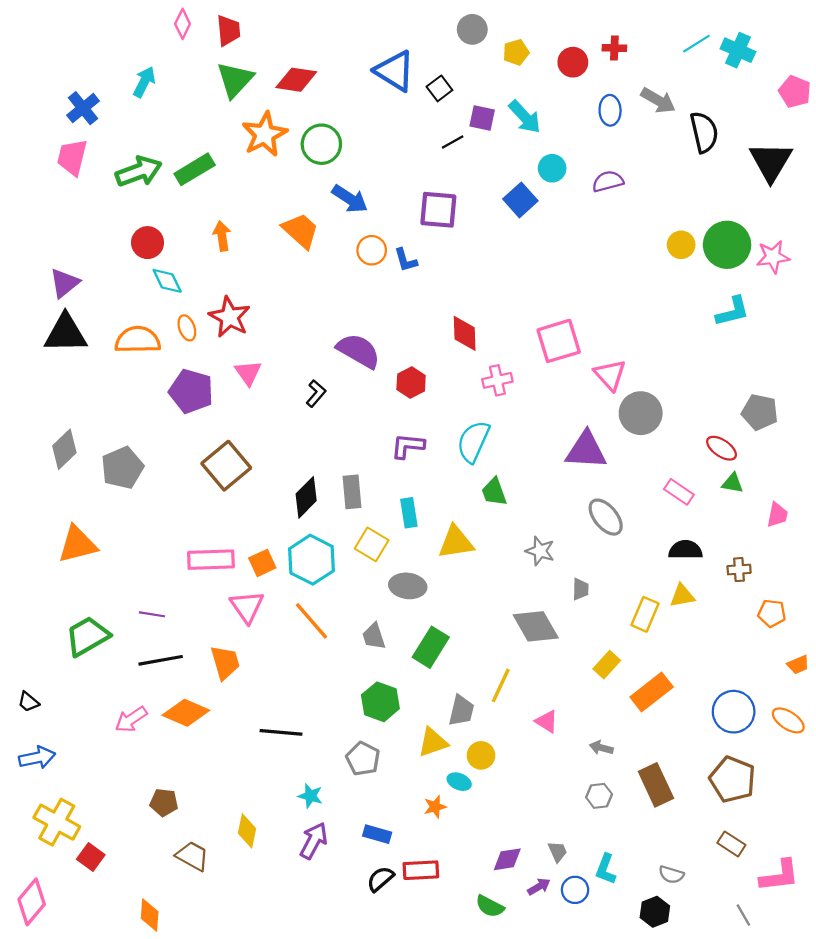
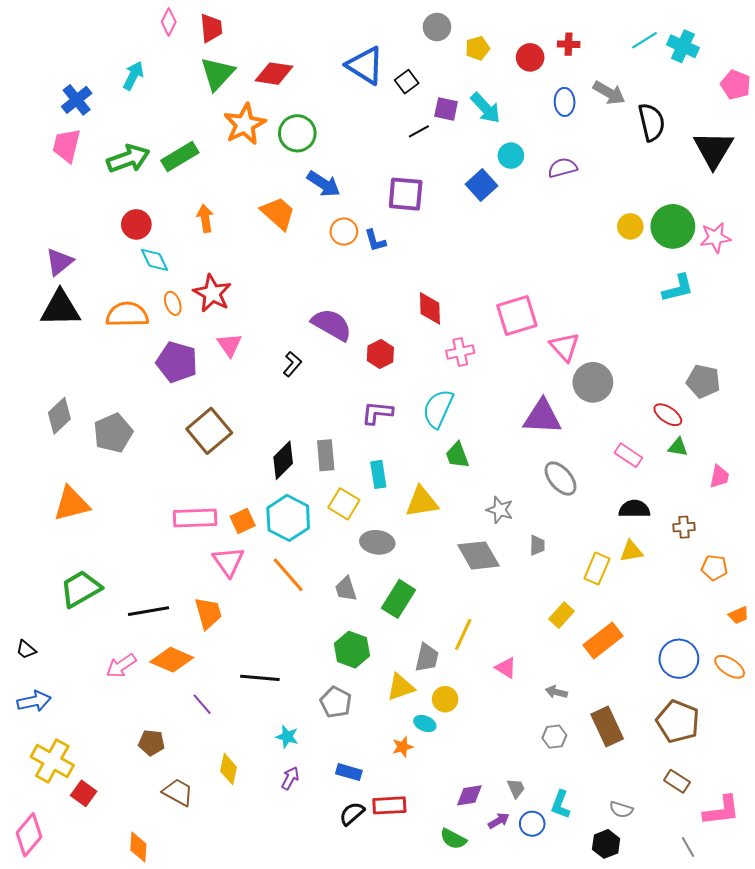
purple line: (152, 614) -> (202, 704), moved, turned 40
gray diamond: (536, 626) -> (478, 555), moved
purple arrow: (314, 841) -> (290, 778), size x0.7

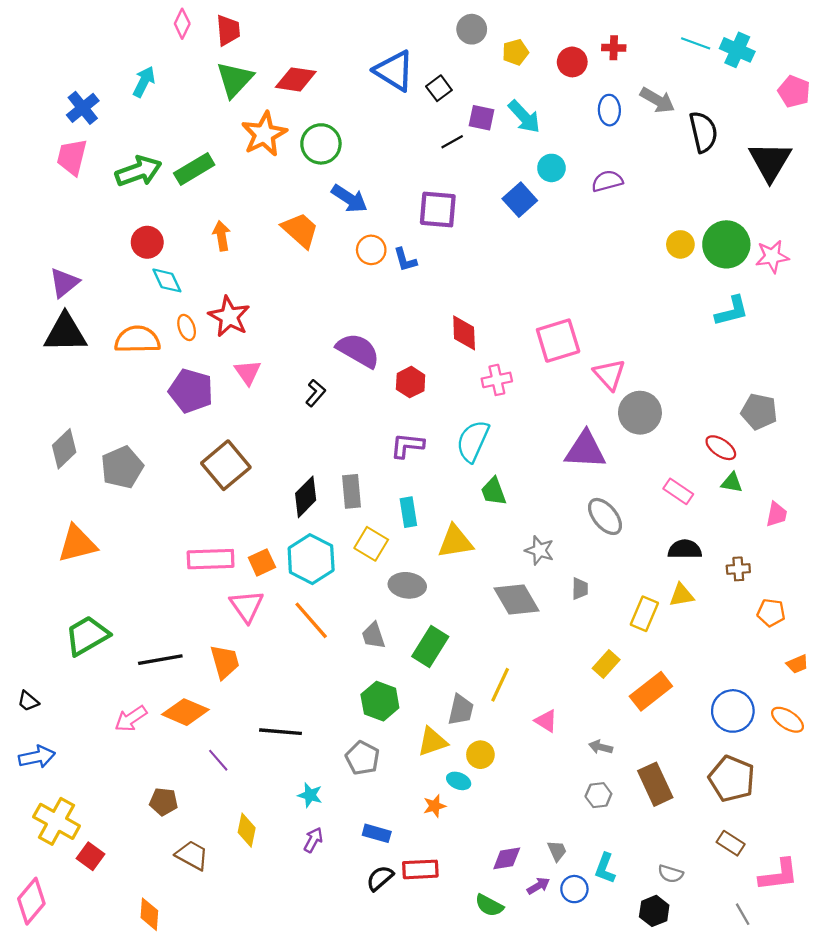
cyan line: (645, 40) -> (696, 43), turned 52

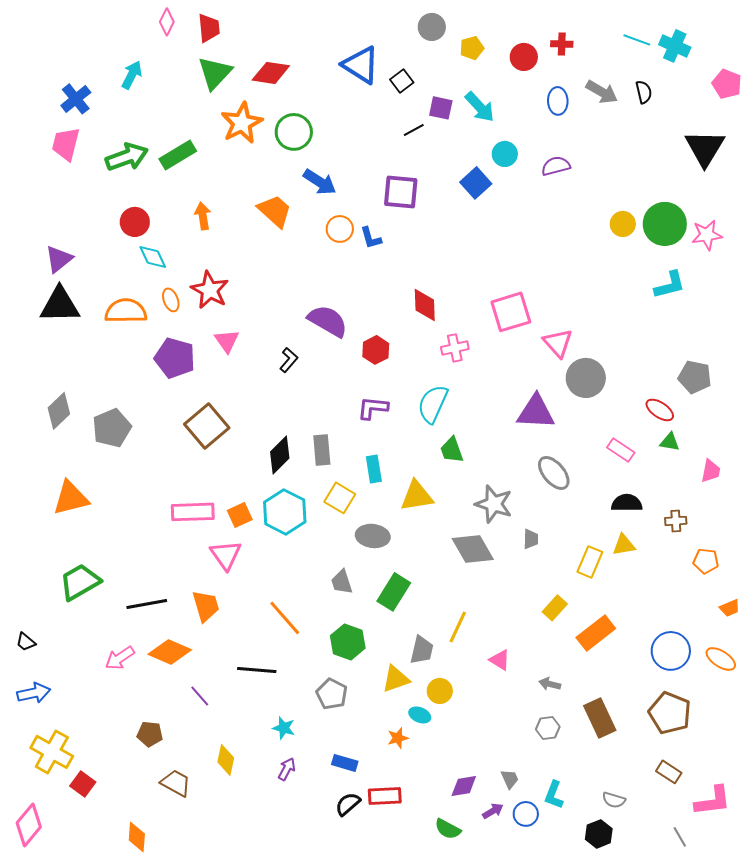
black semicircle: (703, 132) -> (644, 92), moved, size x0.6
gray star: (539, 550) -> (494, 504), size x1.4
orange line: (311, 620) -> (285, 618), moved

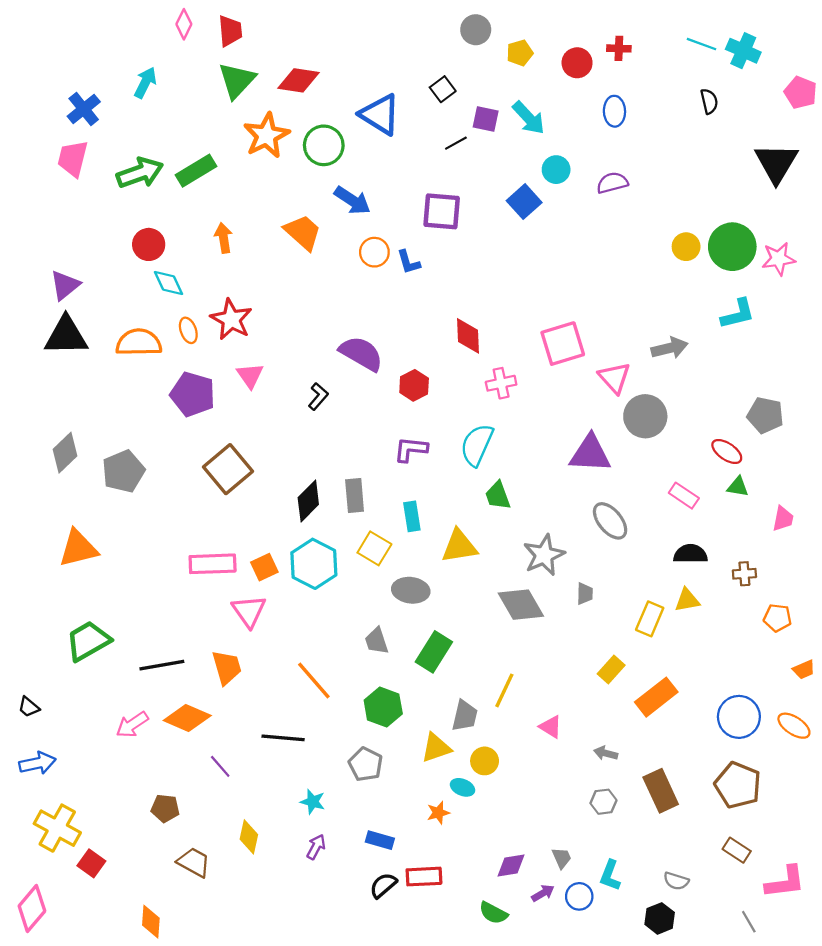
blue triangle: (361, 65) -> (380, 115), moved
gray arrow: (602, 92) -> (670, 348), moved, turned -44
gray star: (494, 504) -> (544, 555), turned 30

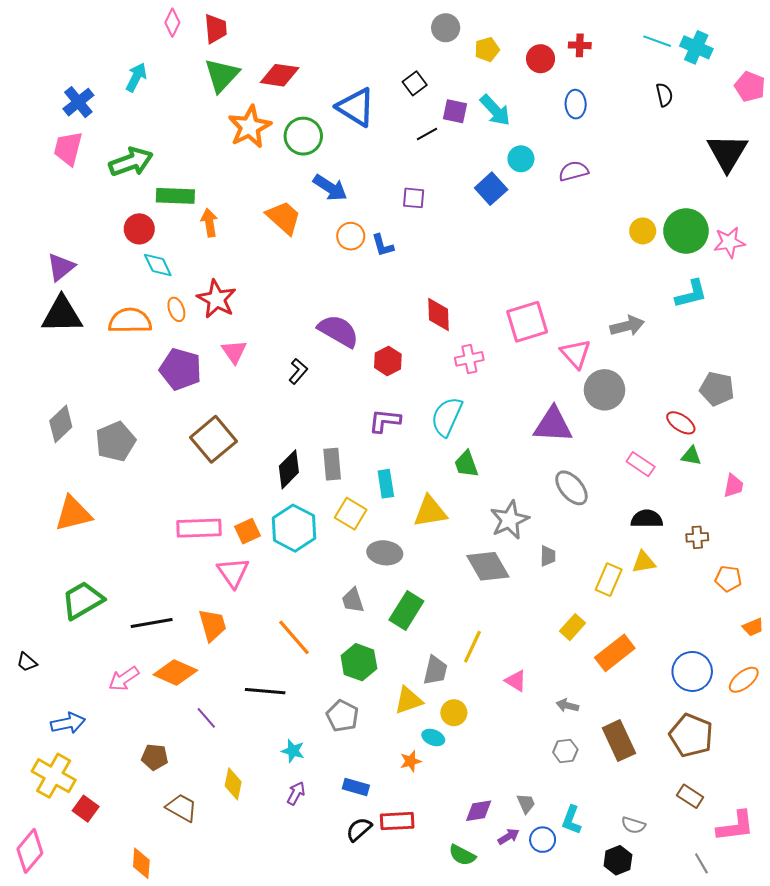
green rectangle: (196, 171) -> (175, 196), moved, turned 33
purple square: (442, 211) -> (414, 198), size x0.6
orange ellipse: (794, 726) -> (744, 680), turned -72
blue arrow: (37, 763) -> (68, 723), moved

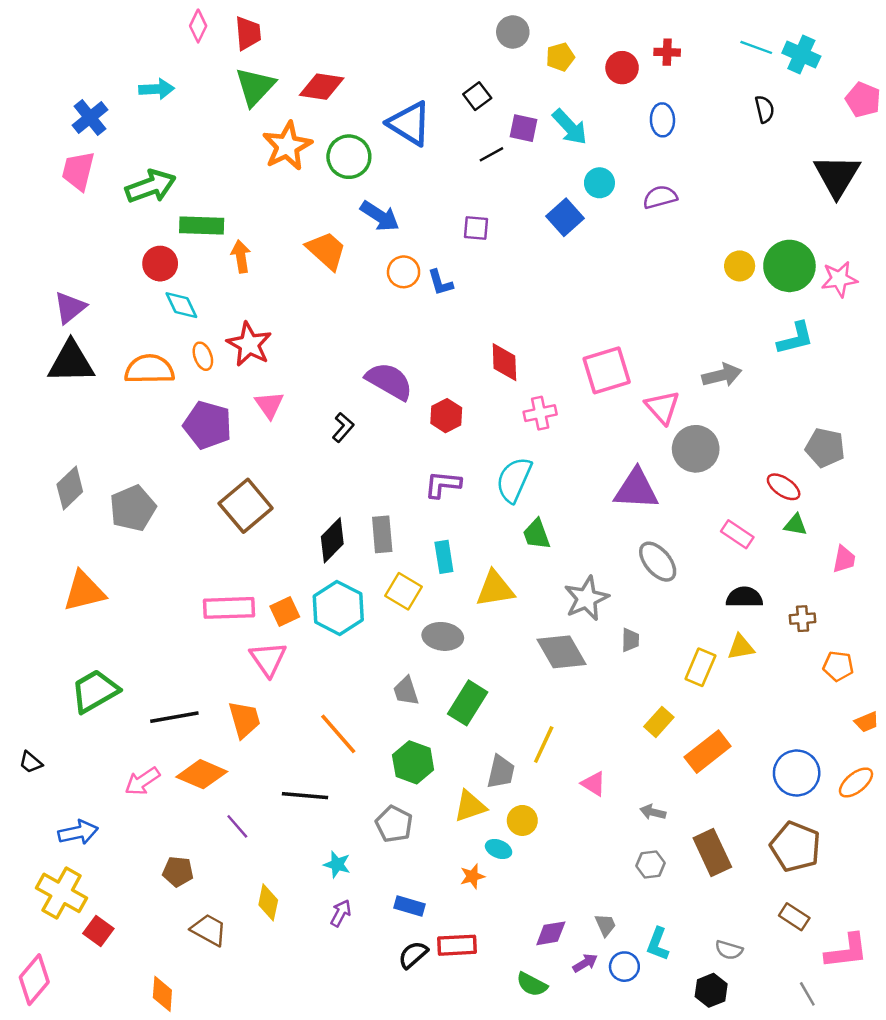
cyan arrow: (136, 77) -> (157, 89), turned 60

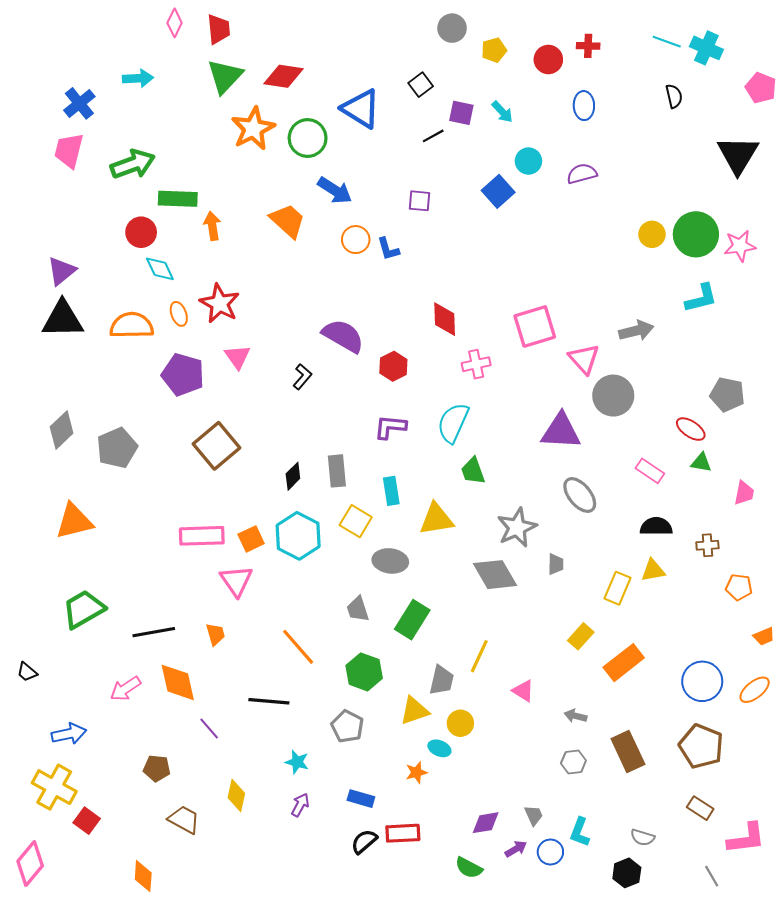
cyan arrow: (570, 127) -> (502, 112), size x0.7
black diamond: (332, 540) -> (293, 476), size x0.7
orange trapezoid: (244, 720) -> (215, 634), size x0.7
orange diamond: (202, 774) -> (178, 682), turned 54

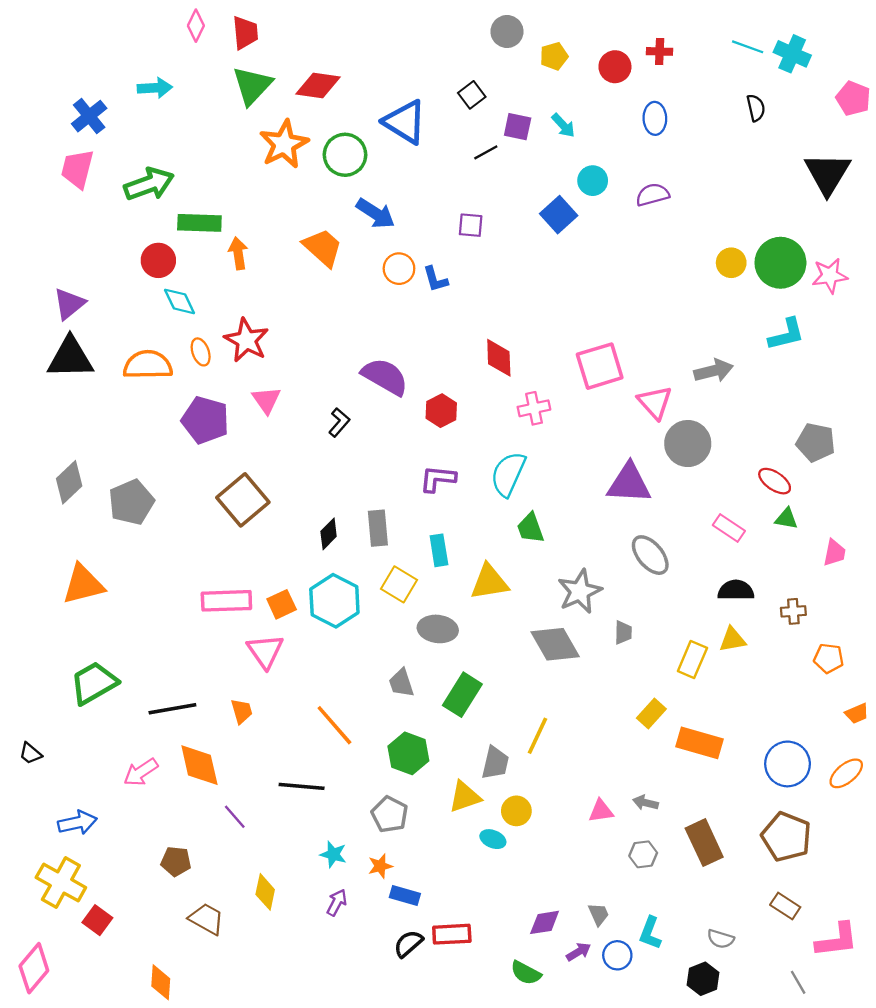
orange rectangle: (624, 663) -> (699, 743), turned 54
pink triangle: (523, 691) -> (601, 811), moved, turned -40
orange star: (416, 772) -> (380, 866), moved

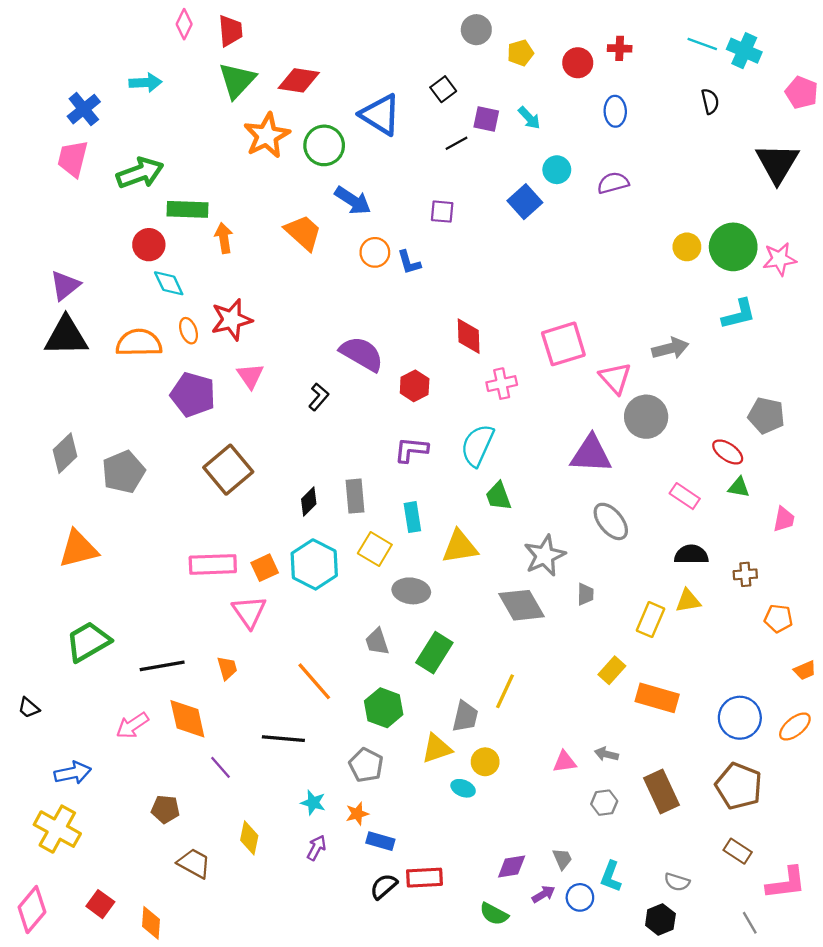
red star: (246, 340) -> (232, 320), turned 30
red square: (97, 920) -> (100, 904), moved

